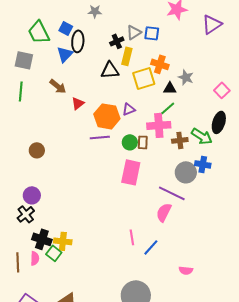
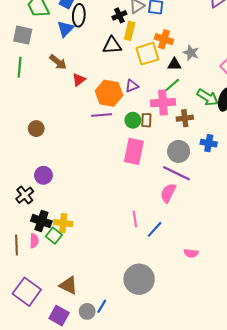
green arrow: (202, 136) -> (208, 97), moved
gray circle: (186, 172) -> (179, 151), moved
purple circle: (32, 195) -> (43, 175), moved

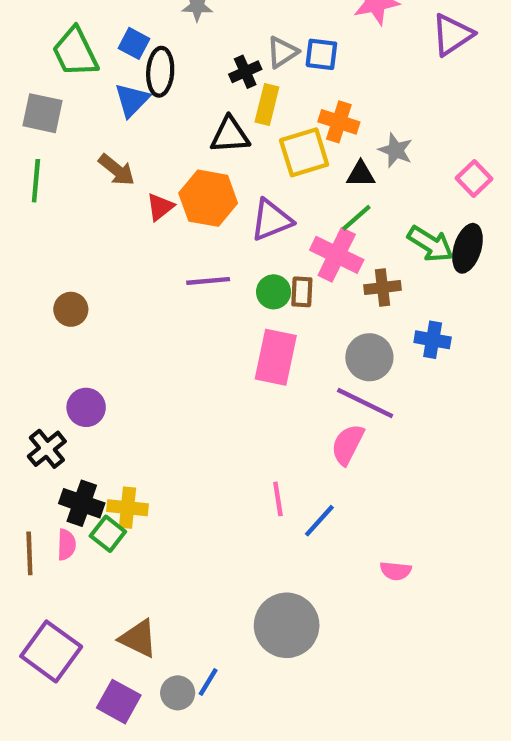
purple triangle: (132, 86) -> (271, 220), size x1.5
orange hexagon: (109, 93) -> (208, 198), moved
pink cross: (163, 103) -> (337, 255), turned 30

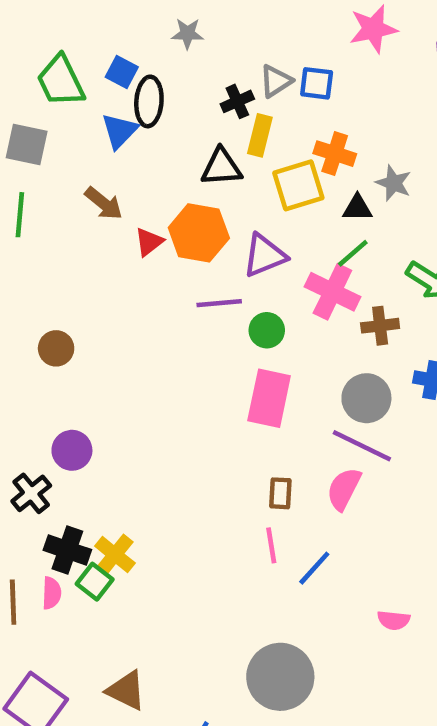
purple line: (208, 281) -> (219, 303), moved
brown rectangle: (302, 292) -> (280, 493), moved
yellow cross: (128, 508) -> (115, 555), turned 33

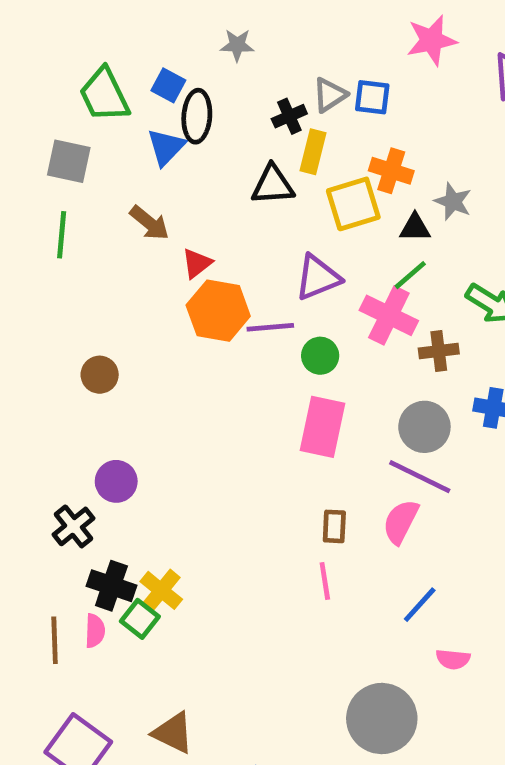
orange hexagon: (199, 233) -> (218, 311), moved
blue line: (314, 568) -> (420, 605), moved
gray circle: (280, 677) -> (382, 719), moved

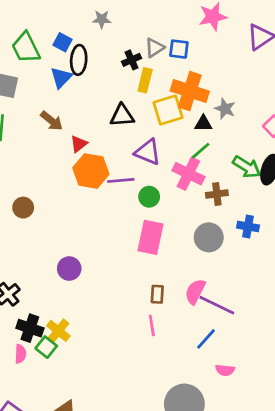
orange cross: (391, 171) -> (190, 91), size x1.5
black triangle: (273, 185) -> (122, 115), moved
purple triangle: (318, 277) -> (148, 152), turned 44
purple line: (420, 477) -> (217, 305), moved
purple circle: (116, 481) -> (69, 269), moved

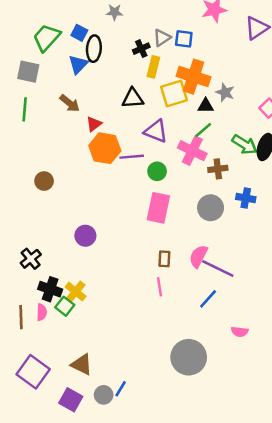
green trapezoid: (26, 48) -> (46, 38), turned 68
pink semicircle: (225, 370) -> (240, 332), moved

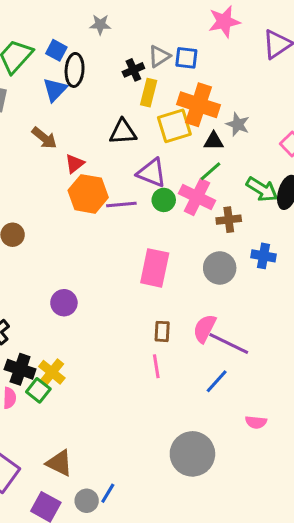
green circle: (157, 171) -> (164, 200), moved

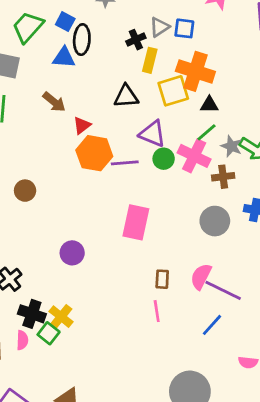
blue triangle: (55, 90) -> (64, 58), turned 50
gray star: (238, 124) -> (231, 146), moved
pink rectangle: (155, 268) -> (136, 222), moved

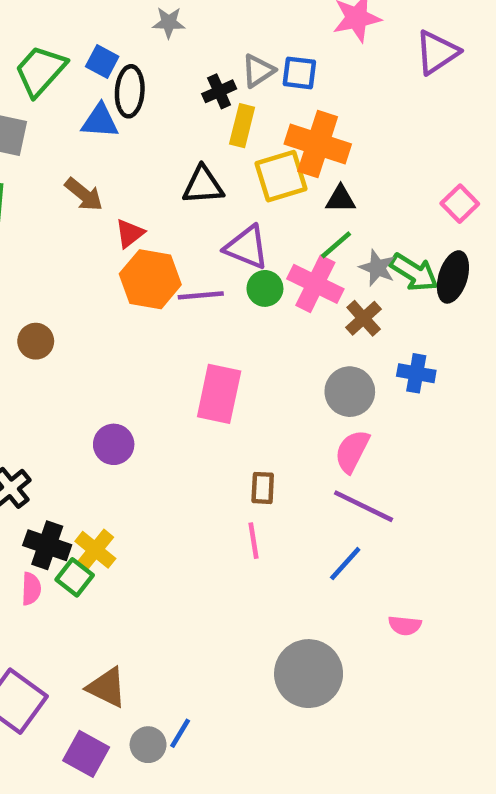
brown cross: (223, 177) -> (364, 318), turned -35
pink semicircle: (201, 276) -> (352, 451), moved

